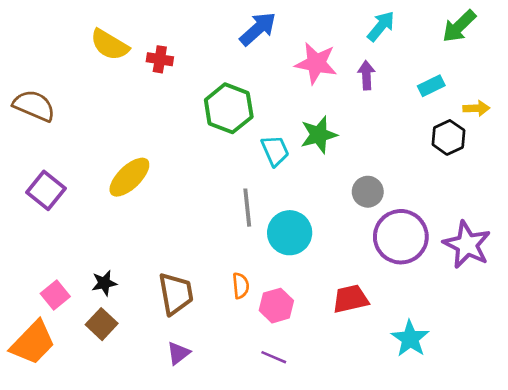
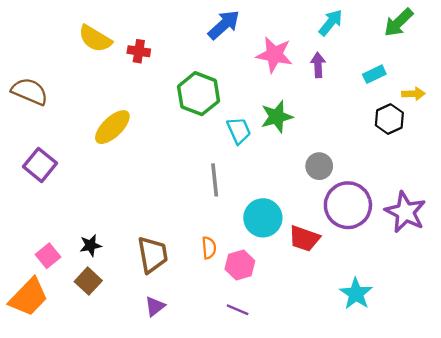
yellow ellipse: (129, 177) -> (112, 127), moved
cyan circle: (290, 233) -> (263, 218), moved
red trapezoid: (351, 299) -> (304, 239), moved, turned -148

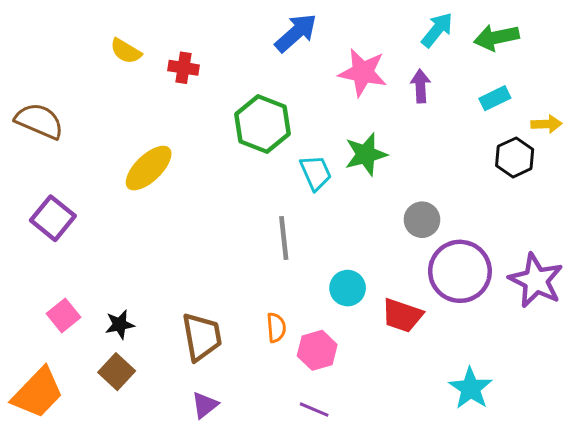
green arrow: (398, 23) -> (496, 37), moved, turned 32
yellow semicircle: (95, 39) -> (126, 51), size x0.7
cyan circle: (263, 218) -> (348, 288), size x0.7
pink square: (48, 256) -> (63, 315), moved

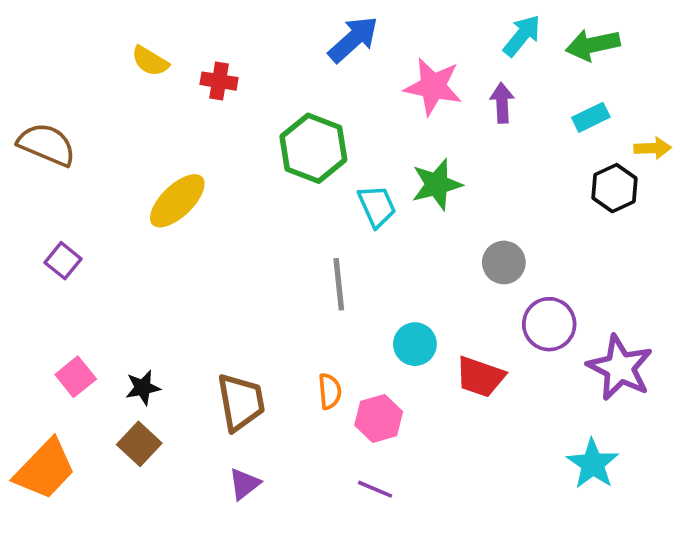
purple square: (53, 218) -> (63, 261), size x0.7
purple circle: (460, 271) -> (549, 324), size x0.7
purple star: (536, 280) -> (620, 368), moved
cyan star: (471, 388) -> (593, 464), moved

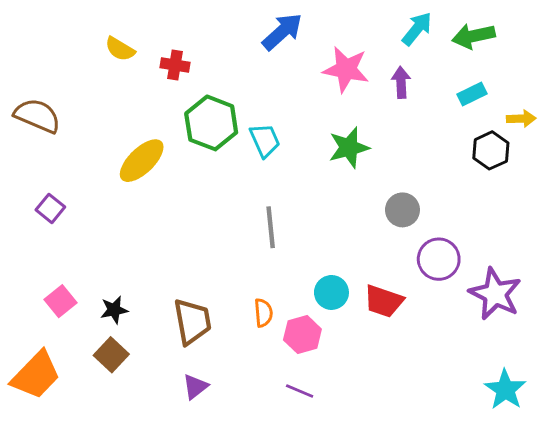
green hexagon: (313, 148) -> (211, 123), moved
cyan trapezoid: (377, 206) -> (265, 140), moved
cyan circle: (415, 344) -> (331, 292), moved
cyan star: (593, 464) -> (505, 390), moved

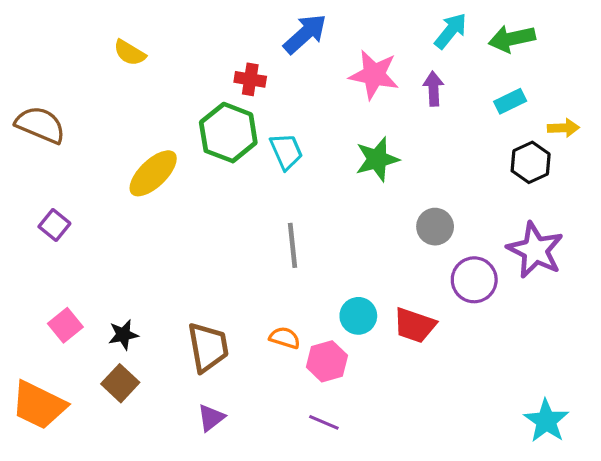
red cross: (175, 65) -> (250, 79), moved
purple star: (495, 294) -> (535, 250), moved
orange semicircle: (263, 313) -> (285, 338), turned -68
orange trapezoid: (36, 375) -> (39, 405), turned 72

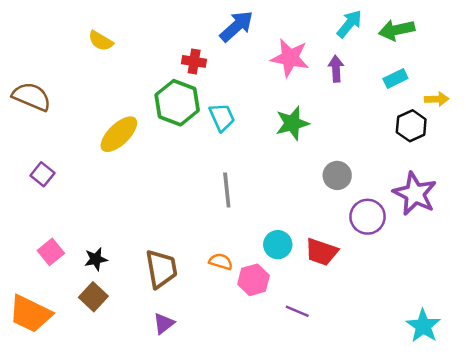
purple line: (324, 422) -> (297, 311), moved

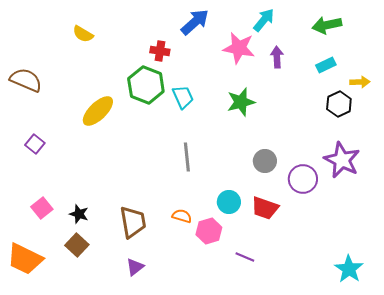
cyan arrow: (349, 24) -> (264, 20), moved
gray circle: (337, 175) -> (265, 161), moved
black star: (96, 259) -> (79, 214), turned 30

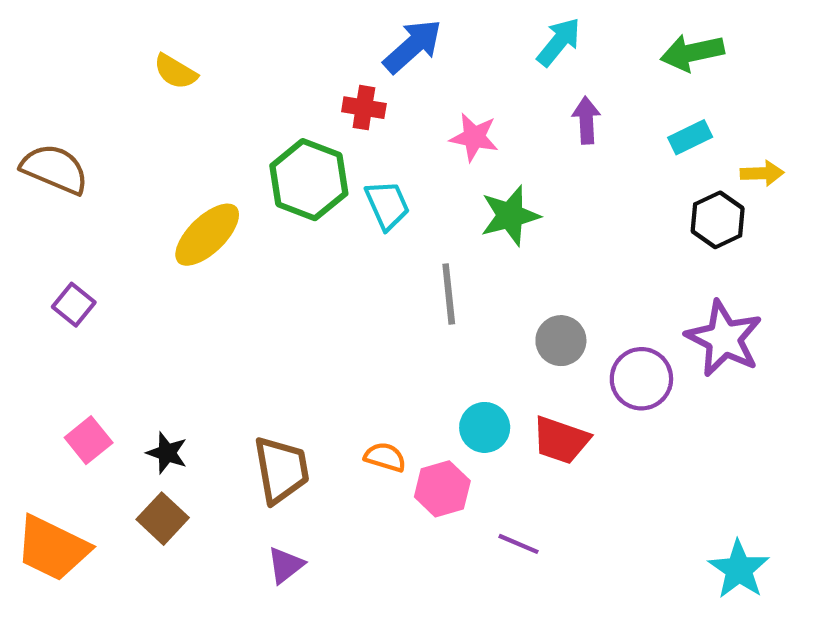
pink star: (239, 48) -> (474, 137), moved, size x0.7
red cross: (160, 51) -> (364, 108), moved
gray line: (187, 157) -> (449, 294), moved

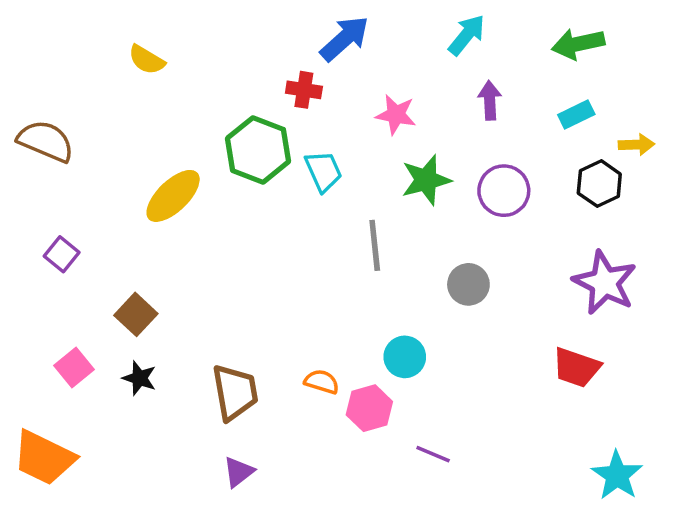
purple circle: (641, 379) -> (504, 191), moved
red trapezoid: (561, 440) -> (576, 368), moved
brown square: (163, 519) -> (136, 314), moved

